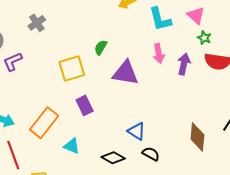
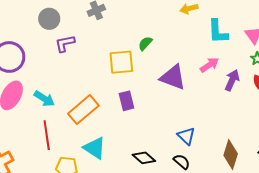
green semicircle: (101, 47) -> (145, 43), moved
pink arrow: (159, 54) -> (209, 65), turned -126
blue triangle: (136, 131) -> (186, 136), moved
cyan triangle: (72, 146) -> (95, 148), moved, size x1.4

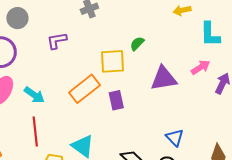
gray circle: (49, 19) -> (17, 18), moved
purple triangle: (173, 77) -> (164, 78), turned -32
orange rectangle: (83, 110) -> (85, 89), moved

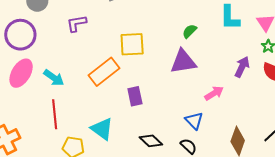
green semicircle: (137, 44) -> (190, 31), moved
pink arrow: (200, 67) -> (214, 93), moved
purple rectangle: (116, 100) -> (135, 96), moved

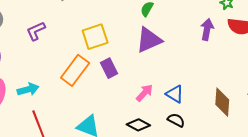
cyan arrow: (54, 78) -> (28, 89), turned -35
pink arrow: (214, 93) -> (144, 93), moved
purple rectangle: (135, 96) -> (109, 68), moved

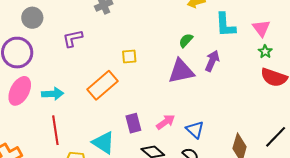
purple arrow: (207, 30) -> (212, 61), moved
yellow square: (95, 37) -> (129, 56), size x0.6
purple rectangle: (109, 68) -> (133, 123), moved

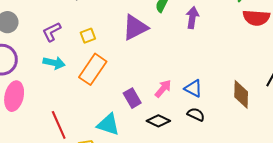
yellow square: (129, 56) -> (88, 36), moved
purple triangle: (181, 71) -> (135, 27), moved
cyan arrow: (53, 94) -> (54, 63), moved, turned 30

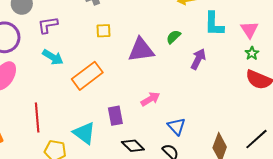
purple L-shape: (52, 32) -> (48, 25), moved
yellow square: (88, 36) -> (104, 31), moved
pink arrow: (163, 89) -> (150, 99), moved

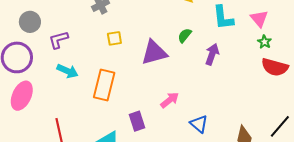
orange rectangle: (87, 76) -> (104, 85), turned -32

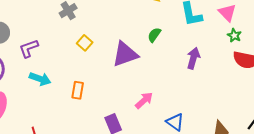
yellow square: (114, 38) -> (85, 43), turned -35
purple arrow: (212, 54) -> (193, 58), moved
orange rectangle: (104, 85) -> (78, 90), size x0.6

